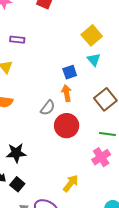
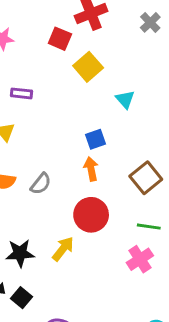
yellow square: (92, 35) -> (88, 67), moved
cyan triangle: (94, 60) -> (125, 99), moved
gray semicircle: (48, 108) -> (41, 184), moved
yellow arrow: (71, 183) -> (63, 249), moved

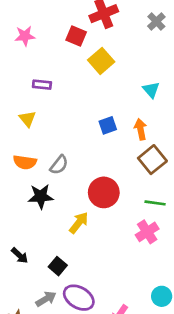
cyan triangle: (125, 99) -> (151, 90), moved
orange arrow: (91, 169) -> (141, 129), moved
black star: (20, 253) -> (41, 196), moved
black square: (22, 298) -> (58, 266), moved

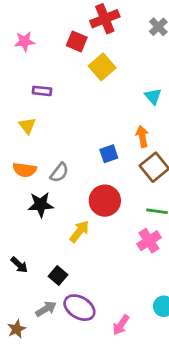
blue square: (108, 125) -> (109, 154), moved

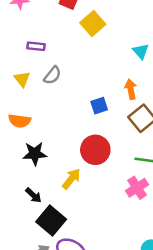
gray semicircle: (59, 173) -> (52, 75), moved
black arrow: (19, 265) -> (33, 195), moved
black square: (58, 275) -> (51, 221), size x1.6

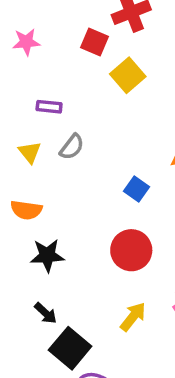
blue square: (99, 106) -> (137, 189), turned -36
yellow arrow: (71, 179) -> (133, 317), moved

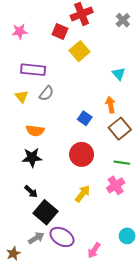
purple rectangle: (49, 107) -> (33, 70), size x1.6
orange semicircle: (26, 210) -> (35, 131), moved

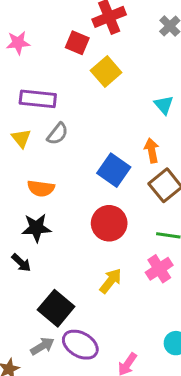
blue square: (85, 118) -> (114, 170), size x1.5
black arrow: (31, 192) -> (21, 263), moved

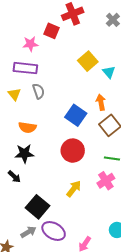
pink star: (18, 43) -> (30, 44), moved
yellow square: (106, 72) -> (88, 61), moved
gray semicircle: (58, 134) -> (38, 91), turned -56

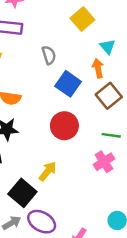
cyan triangle: (109, 72) -> (108, 47), moved
gray semicircle: (38, 91) -> (49, 55), moved
yellow arrow: (74, 189) -> (48, 171), moved

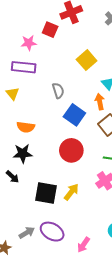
yellow arrow: (48, 171) -> (71, 192), moved
black square: (22, 193) -> (46, 193), moved, turned -30

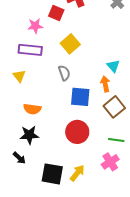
yellow square: (87, 60) -> (70, 44), moved
blue square: (74, 115) -> (80, 97), turned -30

